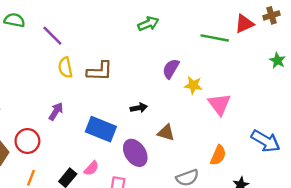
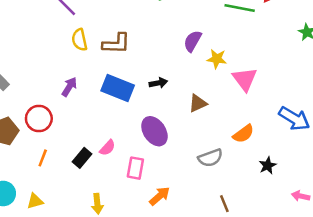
blue rectangle: (101, 129) -> (118, 88), moved
brown triangle: (166, 133) -> (198, 103), moved, turned -42
orange semicircle: (218, 155) -> (243, 134), turned 30

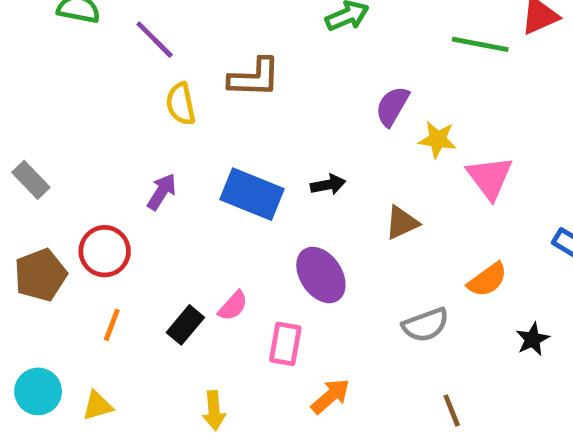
brown L-shape: (116, 44) -> (254, 78), moved

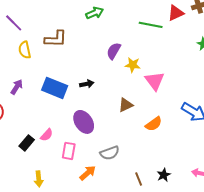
brown triangle: (402, 223) -> (126, 105), moved
gray semicircle: (426, 325) -> (110, 153), moved
black star: (533, 339) -> (164, 175), moved

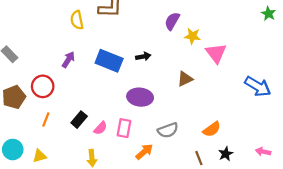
purple ellipse: (84, 122) -> (140, 97), turned -50
orange semicircle: (154, 124) -> (212, 129), moved
pink semicircle: (47, 135) -> (100, 128), moved

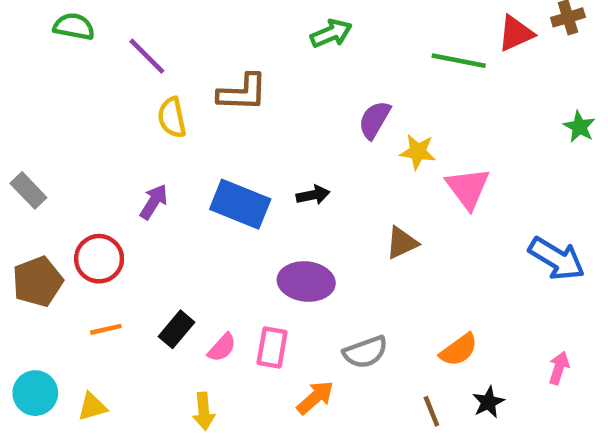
green star: (268, 14) -> (579, 127), moved
orange line: (46, 120) -> (106, 329), turned 56
pink arrow: (263, 152) -> (559, 368), moved, turned 96

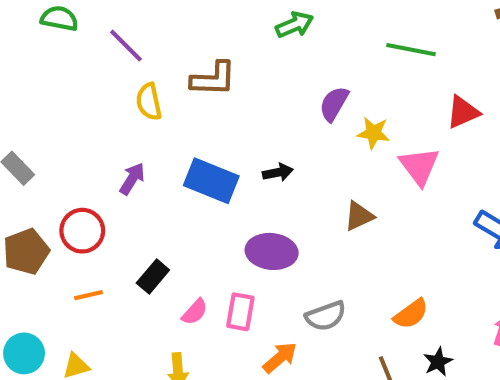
red triangle: (516, 33) -> (463, 112), moved
black rectangle: (176, 329) -> (153, 276), moved

